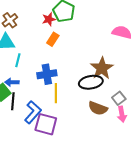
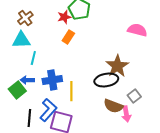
blue cross: (47, 74) -> (52, 80), moved
black line: (13, 101) -> (29, 118), moved
pink arrow: (122, 114) -> (126, 114), moved

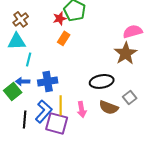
pink semicircle: (137, 30) -> (133, 31), turned -30
brown star: (117, 66) -> (126, 53), moved
yellow line: (71, 91) -> (61, 105), moved
pink arrow: (126, 114) -> (82, 109), moved

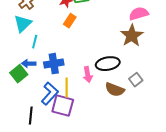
cyan triangle: (17, 41) -> (23, 24), turned -42
pink arrow: (82, 109) -> (88, 75), moved
black line: (25, 119) -> (31, 116), moved

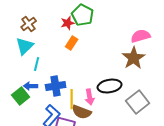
gray square: (136, 80) -> (138, 102), size x1.6
yellow line: (67, 88) -> (72, 99), moved
brown semicircle: (115, 90) -> (82, 112), moved

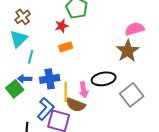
red star: (68, 23) -> (62, 26), moved
orange rectangle: (72, 43) -> (66, 47), moved, turned 40

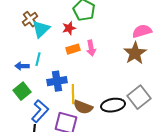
cyan triangle: (19, 39) -> (41, 29), moved
blue arrow: (25, 79) -> (22, 66), moved
black ellipse: (104, 79) -> (113, 105), moved
pink arrow: (84, 90) -> (91, 48), moved
blue L-shape: (46, 109) -> (40, 111), moved

